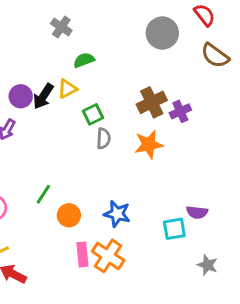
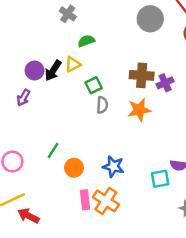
brown cross: (152, 102) -> (142, 75), turned 30

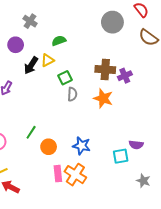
gray cross: (68, 14) -> (30, 21), moved
purple circle: (35, 70) -> (16, 45), moved
orange star: (139, 110) -> (103, 98), turned 30

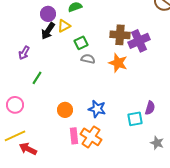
purple circle: (16, 45) -> (48, 14), moved
purple cross: (125, 76) -> (139, 41), size x1.5
gray semicircle: (72, 94) -> (88, 59), turned -80
green line: (31, 132) -> (37, 78), moved
purple semicircle: (136, 145) -> (150, 108), turned -80

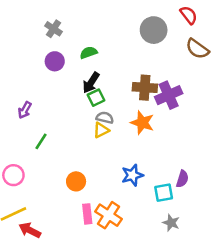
yellow triangle: (64, 26) -> (101, 130), moved
black arrow: (48, 31) -> (91, 83), moved
blue star: (97, 109) -> (132, 175), moved, turned -30
gray star: (157, 143) -> (171, 223), moved

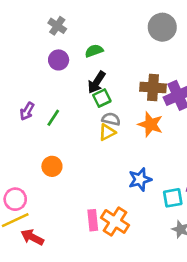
green line: (41, 141) -> (53, 118), moved
pink circle: (13, 175) -> (15, 199), moved
orange circle: (76, 181) -> (52, 166), moved

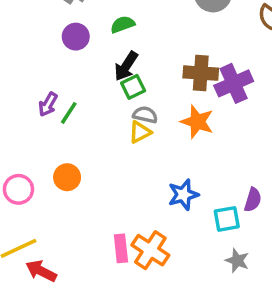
purple arrow: (27, 111) -> (48, 104), moved
pink circle: (15, 199) -> (18, 189), moved

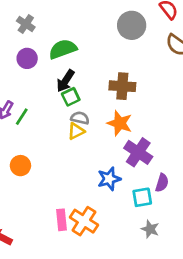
green semicircle: (123, 24) -> (63, 49), size x1.5
purple cross: (234, 83) -> (138, 152), moved, turned -32

